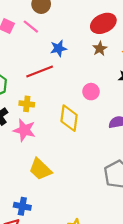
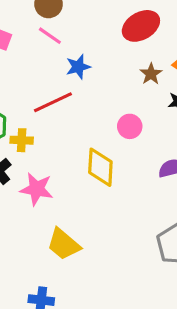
pink line: (31, 27) -> (50, 36), moved
brown star: (100, 49) -> (151, 74), moved
yellow cross: (27, 104) -> (22, 140), moved

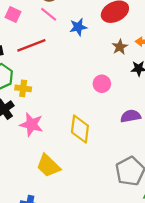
blue star: (78, 67) -> (78, 27), moved
red line: (53, 102) -> (31, 45), moved
yellow diamond: (100, 167) -> (80, 129), moved

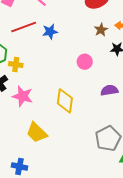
blue star: (78, 27) -> (50, 32), moved

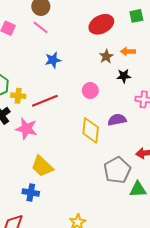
red line: (24, 27) -> (45, 101), moved
yellow diamond: (65, 101) -> (91, 130), moved
blue cross: (19, 166) -> (31, 192), moved

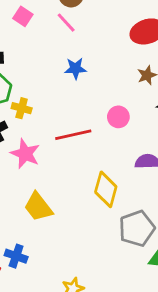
red line: (45, 101) -> (73, 135), moved
yellow diamond: (91, 130) -> (106, 189), moved
blue cross: (31, 192) -> (16, 256), moved

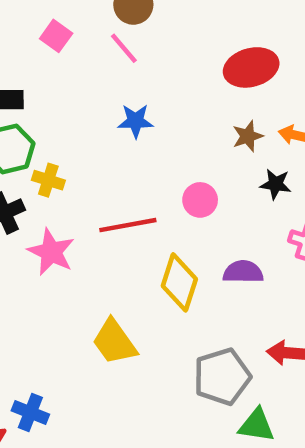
yellow diamond: (106, 189) -> (179, 282), moved
yellow trapezoid: (38, 207) -> (114, 342), moved

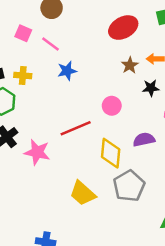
pink square: (56, 36) -> (23, 33), moved
pink line: (124, 48) -> (50, 44), moved
yellow cross: (48, 180) -> (23, 76), moved
gray pentagon: (222, 377) -> (129, 186), moved

